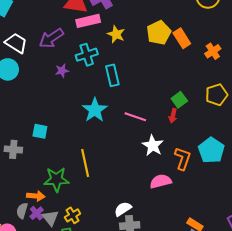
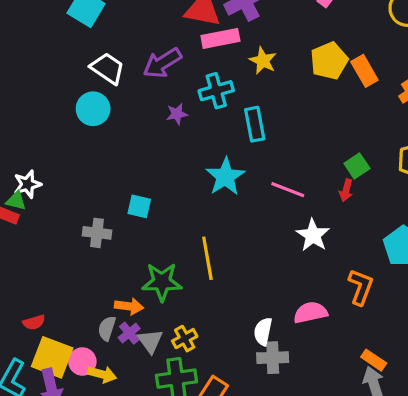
orange L-shape: (183, 159) -> (361, 287), moved
pink semicircle: (161, 181) -> (310, 312), moved
white semicircle: (123, 209) -> (263, 332), turned -48

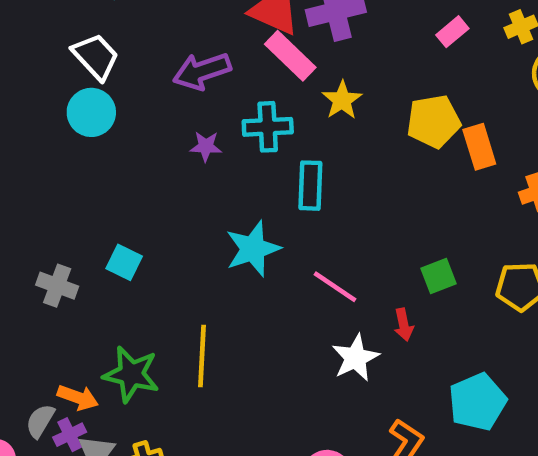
pink rectangle: (220, 38) -> (290, 56), turned 42
white trapezoid: (108, 68) -> (96, 57), moved
red arrow: (346, 190) -> (404, 325), moved, turned -40

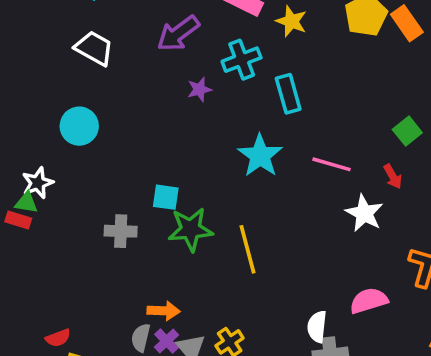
cyan circle: (91, 112) -> (79, 126), moved
green star: (131, 374) -> (191, 229), moved

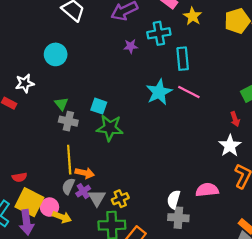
pink line: (332, 164) -> (189, 92), moved
green triangle: (26, 203) -> (61, 104), moved, turned 32
white star: (364, 213) -> (230, 146), moved
yellow line: (248, 249) -> (69, 160), moved

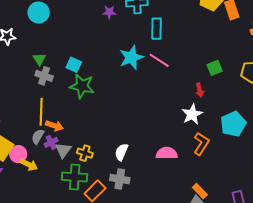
yellow cross: (120, 199) -> (85, 153), turned 35
white semicircle: (174, 199) -> (121, 152), moved
gray cross: (178, 218) -> (120, 179), moved

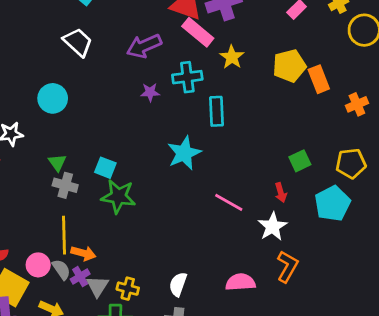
pink line: (159, 60) -> (229, 202), moved
cyan pentagon: (233, 124) -> (333, 204), moved
gray semicircle: (38, 137) -> (61, 270), turned 119
pink circle: (18, 154) -> (38, 265), moved

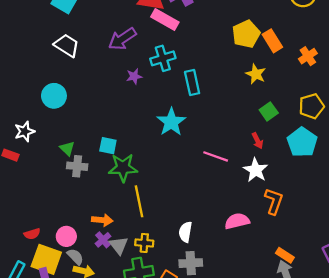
yellow star: (232, 57) -> (256, 74), moved
yellow line: (64, 235) -> (139, 201), moved
gray semicircle: (61, 270) -> (75, 257), moved

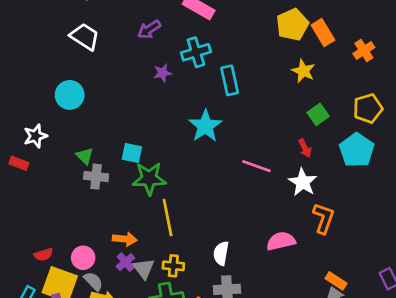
purple arrow: (122, 39) -> (149, 29), size x0.7

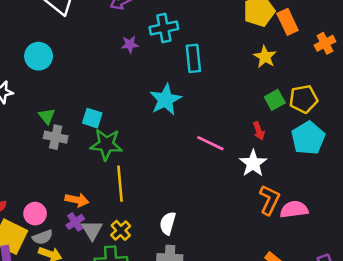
yellow pentagon: (368, 108) -> (303, 99), moved
pink semicircle: (281, 241) -> (294, 209), moved
yellow cross: (173, 266) -> (121, 230), turned 36
gray semicircle: (93, 281) -> (43, 237), turned 108

